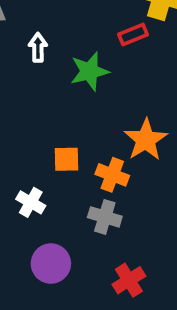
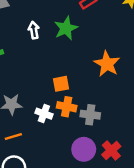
white arrow: (38, 47) -> (34, 30), moved
orange cross: (112, 175) -> (67, 107), moved
purple circle: (51, 264) -> (84, 149), moved

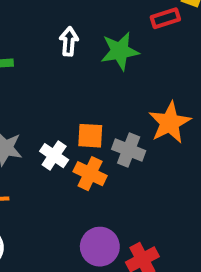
white cross: (44, 114) -> (54, 156), moved
gray cross: (90, 115) -> (129, 150), moved

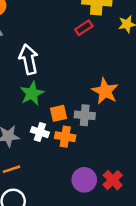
white arrow: (69, 41) -> (29, 59), size x1.6
green star: (120, 51) -> (32, 93), moved

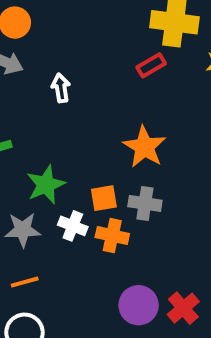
white arrow: (29, 59) -> (61, 88), moved, size x0.6
orange star: (105, 91) -> (144, 147), moved
green star: (32, 93) -> (46, 185), moved

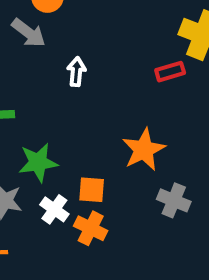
gray cross: (145, 203) -> (174, 200), moved

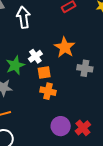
white arrow: (76, 72) -> (23, 17), size x1.5
white cross: (54, 209) -> (35, 56), moved, turned 32

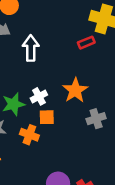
gray cross: (85, 68) -> (96, 119), turned -35
orange cross: (48, 91) -> (29, 135), moved

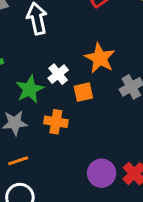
orange square: (47, 117) -> (83, 92), moved

